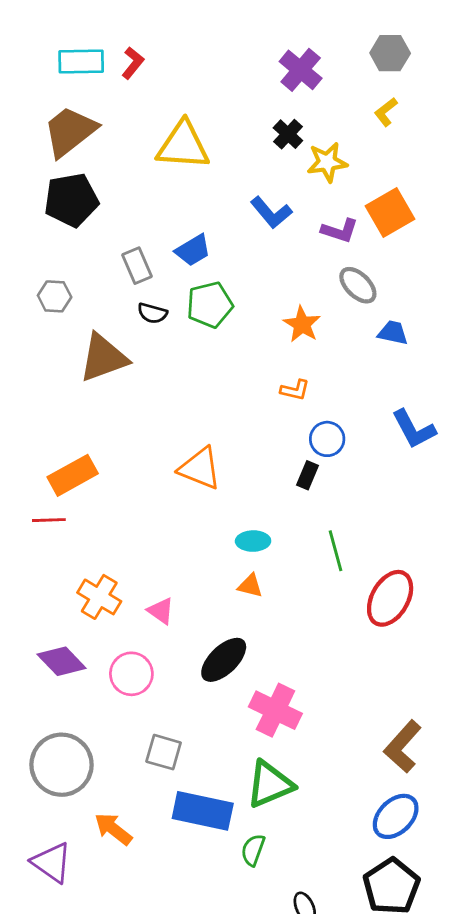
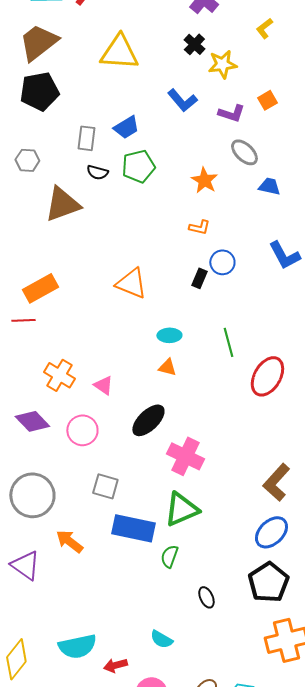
orange square: (390, 212) -> (267, 100), size x0.6
gray rectangle: (137, 266) -> (86, 138), turned 30
black rectangle: (308, 475) -> (199, 278), moved

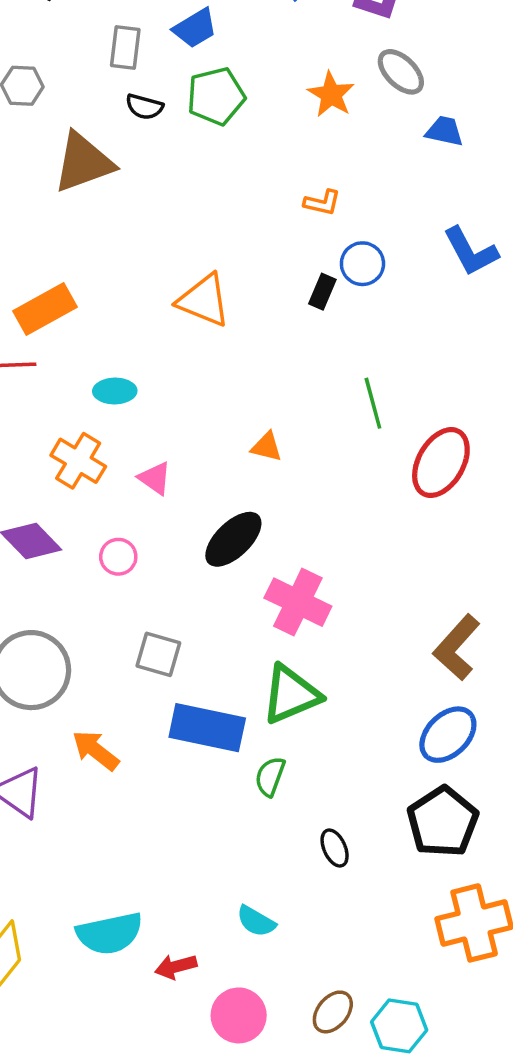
orange star: (204, 180) -> (331, 94), moved
cyan ellipse: (169, 335) -> (115, 391), moved
pink circle: (82, 430) -> (118, 557), size x0.7

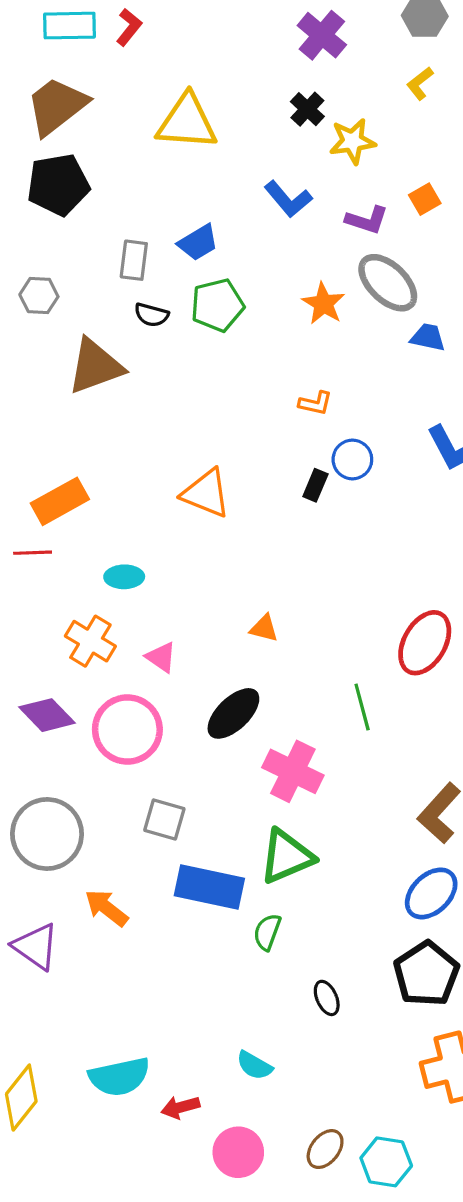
gray ellipse: (401, 72) -> (388, 283), size x1.4
green line: (373, 403) -> (362, 707), moved
pink circle: (118, 557) -> (127, 730), size x2.0

